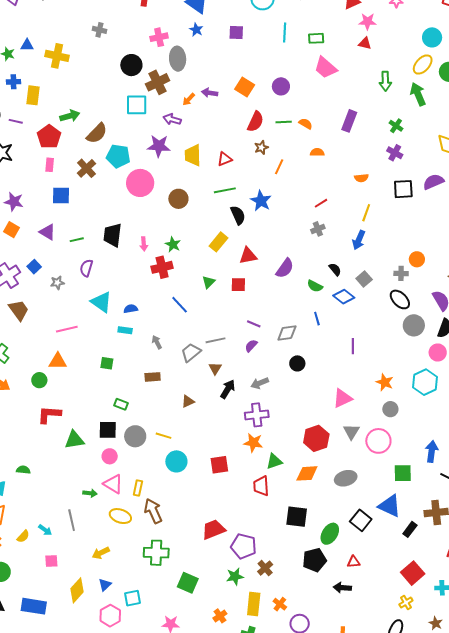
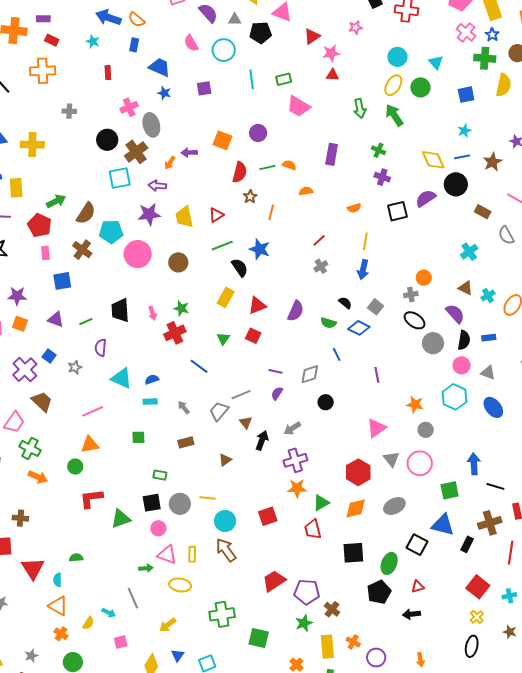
red square: (238, 285) -> (253, 336), turned 35
brown arrow: (153, 511) -> (226, 550), moved

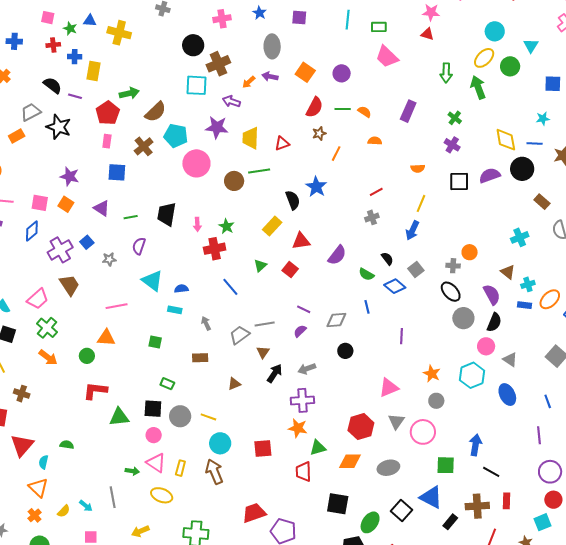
gray ellipse: (151, 125) -> (272, 46), moved
green line: (222, 246) -> (259, 171), moved
blue rectangle: (489, 338) -> (524, 305), moved

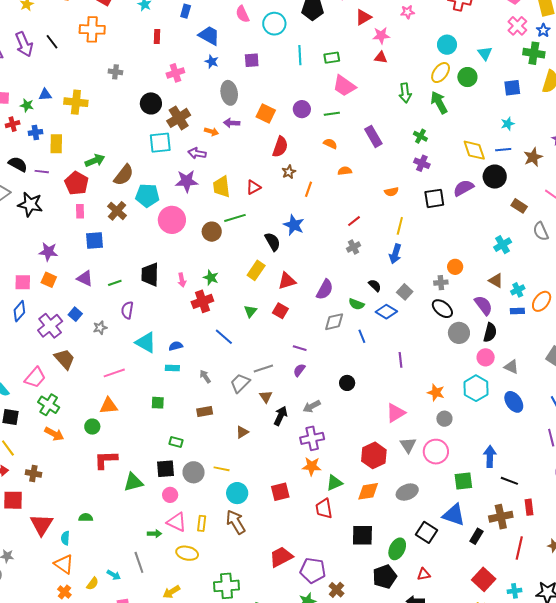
orange arrow: (249, 82) -> (211, 132), turned -112
green line: (343, 109) -> (332, 114), moved
purple rectangle: (408, 111) -> (373, 136), turned -45
gray diamond: (336, 320) -> (334, 322), moved

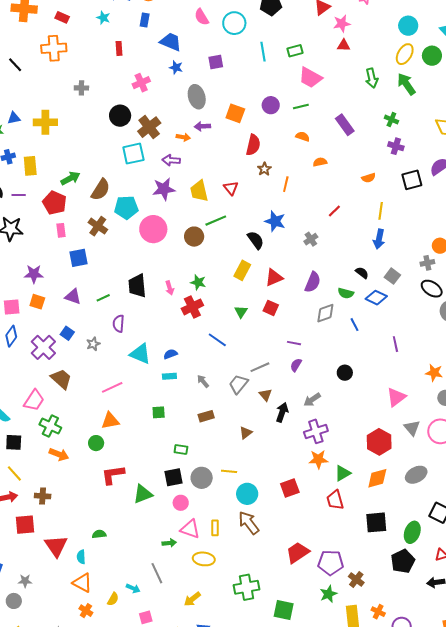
red triangle: (253, 187) -> (231, 188), turned -35
gray cross: (353, 247) -> (311, 239), moved

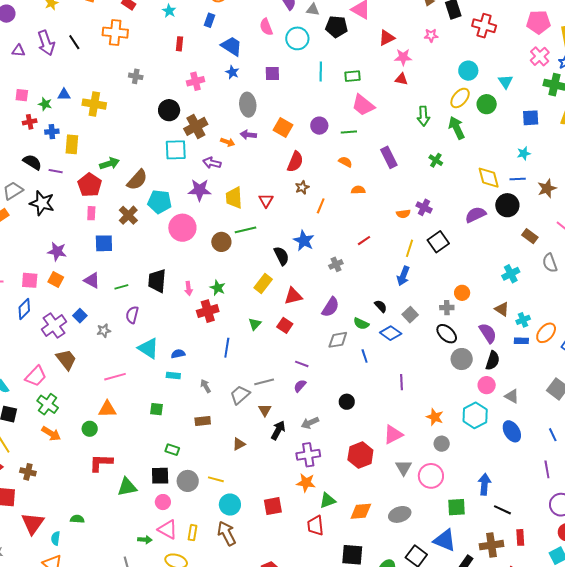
purple cross: (396, 146) -> (424, 207), moved
black square: (412, 180) -> (438, 242), moved, turned -30
blue line: (217, 340) -> (227, 348), turned 54
red hexagon: (379, 442) -> (360, 455), moved

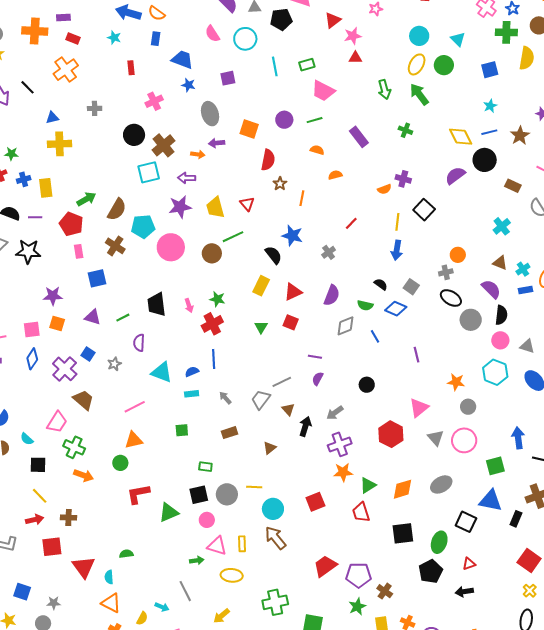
orange cross: (115, 33) -> (66, 70), turned -30
blue triangle: (64, 95) -> (52, 118), moved
blue line: (227, 348) -> (214, 359), moved

